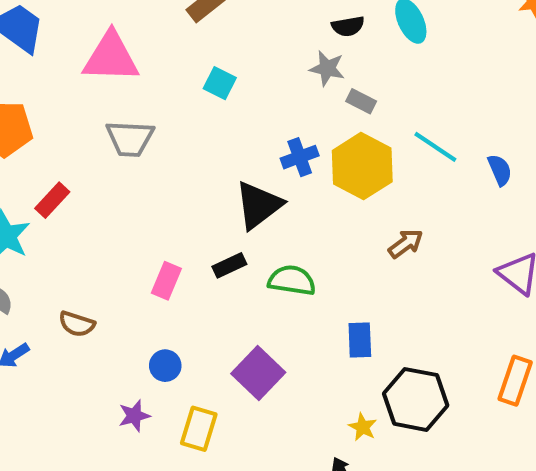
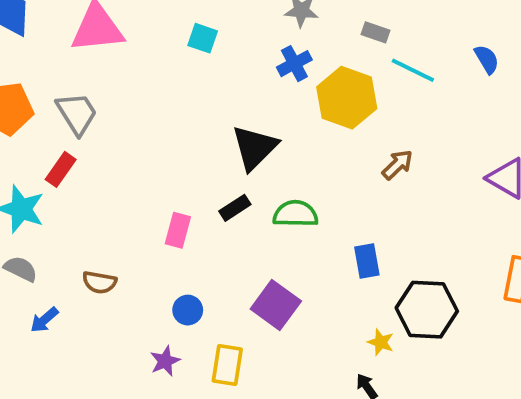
gray rectangle: (361, 101) -> (375, 32), moved
gray trapezoid: (130, 139) -> (77, 113), moved, turned -117
blue cross: (300, 157) -> (294, 64), moved
blue semicircle: (500, 170) -> (487, 59), moved

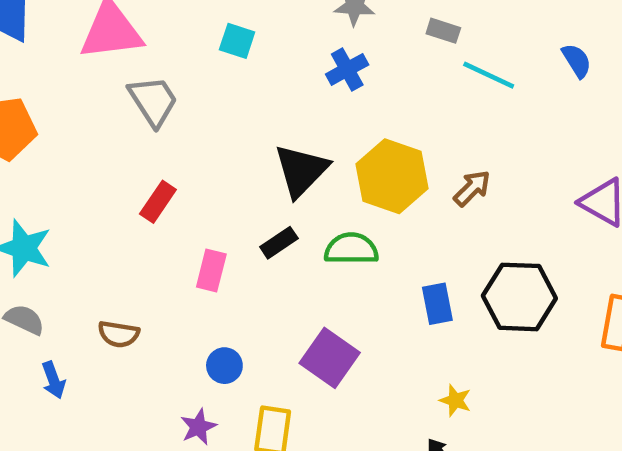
yellow hexagon: (347, 98) -> (392, 176), moved
gray trapezoid: (77, 113) -> (153, 101), moved
red rectangle: (61, 169) -> (158, 202), moved
black hexagon: (427, 310) -> (519, 297), moved
blue arrow: (44, 320) -> (53, 380), turned -68

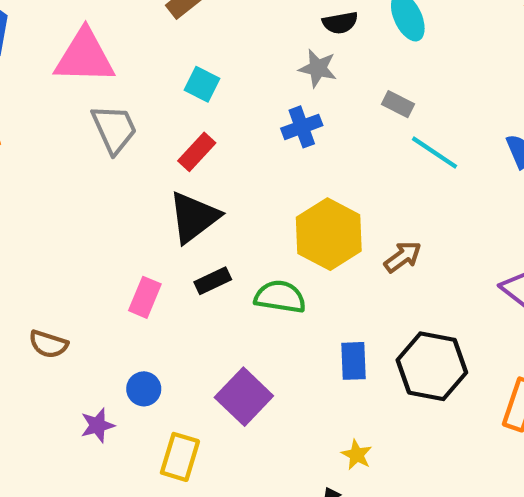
black triangle: (301, 170) -> (194, 217), moved
red rectangle: (158, 202) -> (197, 152), moved
purple star: (198, 427) -> (98, 425), moved

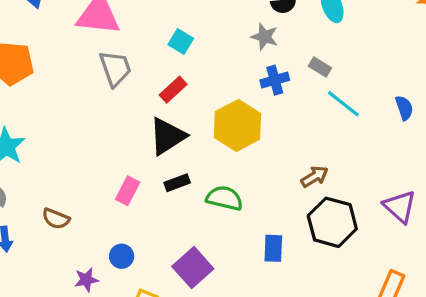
blue cross: (302, 127) -> (275, 80), moved
yellow hexagon: (329, 234) -> (237, 125), moved
black hexagon: (432, 366) -> (332, 222), moved

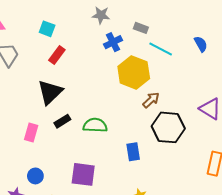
red rectangle: (173, 90) -> (57, 55), moved
yellow hexagon: (237, 125) -> (134, 72), moved
purple square: (193, 268) -> (83, 174), turned -30

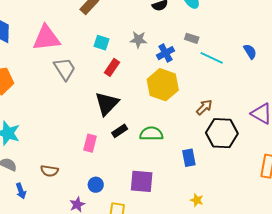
gray star: (101, 15) -> (138, 40), moved
yellow hexagon: (134, 72) -> (163, 85), moved

